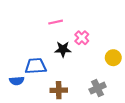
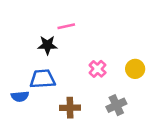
pink cross: (82, 38) -> (98, 69), moved
black star: (63, 49) -> (47, 45), moved

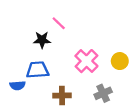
pink line: (66, 26) -> (59, 23), turned 56
pink cross: (98, 69) -> (86, 61), size x1.5

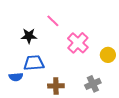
black star: (42, 40) -> (29, 36), moved
pink cross: (86, 61) -> (78, 43), moved

